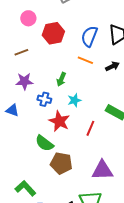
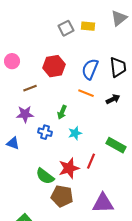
pink circle: (28, 18) -> (12, 61), moved
brown line: (21, 52) -> (30, 88), moved
red star: (59, 121) -> (69, 168), moved, turned 30

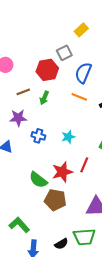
yellow rectangle: (88, 26) -> (81, 30), turned -48
gray square: (66, 28) -> (64, 53), moved
green arrow: (62, 112) -> (44, 98), moved

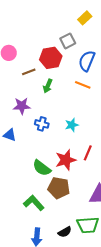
brown line: (23, 92) -> (29, 72), moved
green L-shape: (19, 225) -> (34, 203), moved

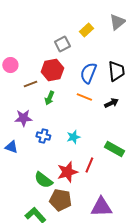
gray square: (68, 41) -> (62, 44), moved

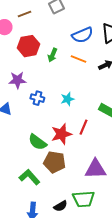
red hexagon: (52, 70) -> (28, 46), moved
blue semicircle: (88, 73) -> (82, 35), turned -135
brown line: (30, 84) -> (24, 14), moved
green arrow: (49, 98) -> (52, 55), moved

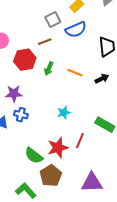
brown line: (24, 14) -> (45, 42), moved
blue semicircle: (82, 35) -> (76, 30), moved
blue cross: (37, 98) -> (21, 115), moved
brown pentagon: (54, 162) -> (51, 176), turned 30

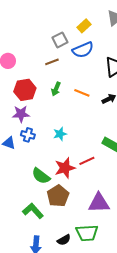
red hexagon: (25, 60) -> (25, 90), moved
cyan star: (64, 113) -> (60, 134), moved
red line: (80, 141) -> (87, 161), turned 42

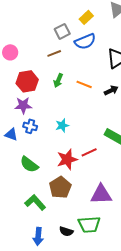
green semicircle: (41, 176) -> (29, 164), moved
black semicircle: (64, 240) -> (66, 231), turned 48

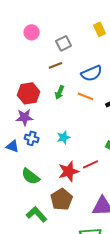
yellow rectangle: (86, 17) -> (100, 29), moved, turned -72
blue semicircle: (85, 41) -> (92, 73), moved
pink circle: (10, 52) -> (32, 32), moved

